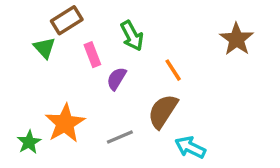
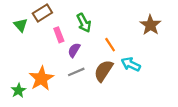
green triangle: (44, 48) -> (21, 25), moved
gray line: (120, 137) -> (76, 72), moved
cyan arrow: (190, 147) -> (131, 64), moved

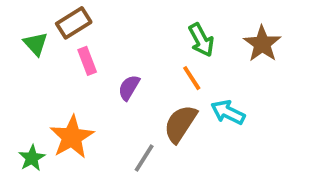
green arrow: (84, 23) -> (201, 40), moved
pink rectangle: (59, 35) -> (87, 61), moved
gray line: (76, 72) -> (144, 158), moved, turned -35

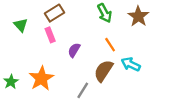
brown rectangle: (74, 23) -> (54, 13), moved
green arrow: (201, 40) -> (105, 13), moved
brown star: (262, 44) -> (138, 16), moved
green star: (32, 158) -> (11, 82), moved

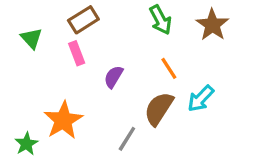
cyan arrow: (131, 64) -> (201, 99), turned -72
green star: (11, 82) -> (26, 144), moved

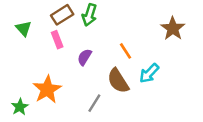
green arrow: (160, 20) -> (89, 15), moved, turned 45
brown star: (212, 25) -> (173, 29), moved
brown semicircle: (159, 109) -> (118, 81), turned -65

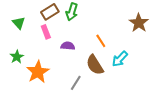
purple semicircle: (84, 57) -> (68, 46), turned 64
green star: (20, 107) -> (17, 57), moved

